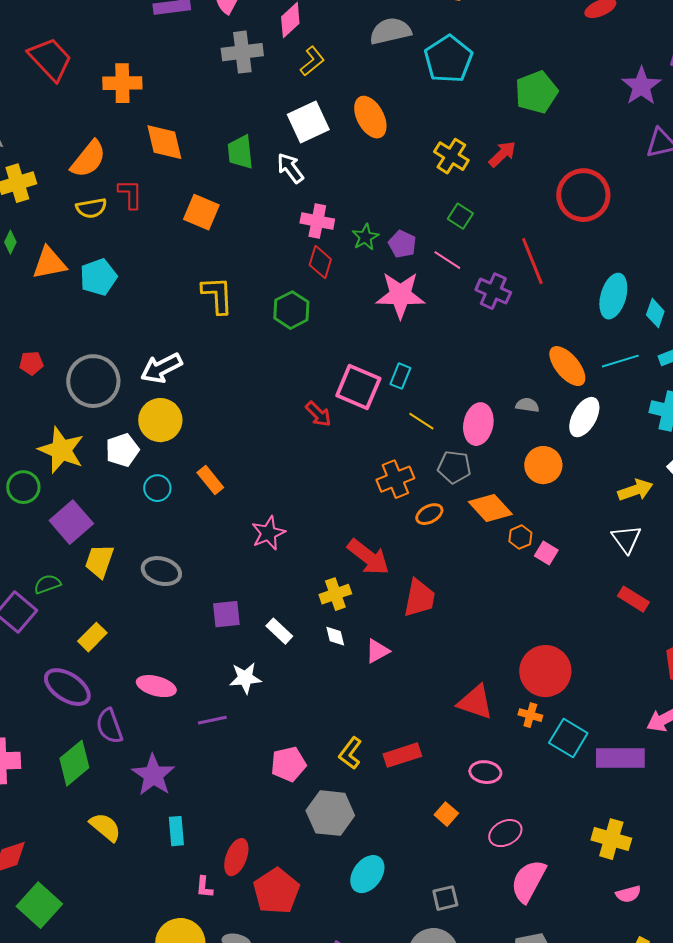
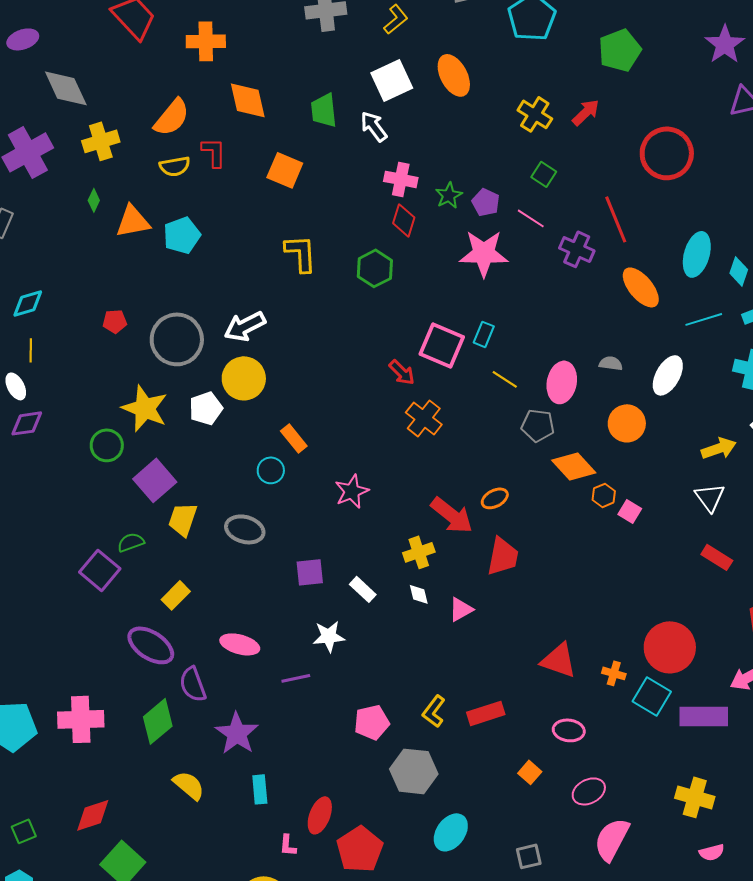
orange ellipse: (567, 366) -> (641, 287), moved
orange cross: (395, 479) -> (424, 418), moved, turned -30
cyan circle: (157, 488) -> (271, 470), moved
orange ellipse: (429, 514) -> (495, 498), moved
red circle: (545, 671) -> (670, 647), moved

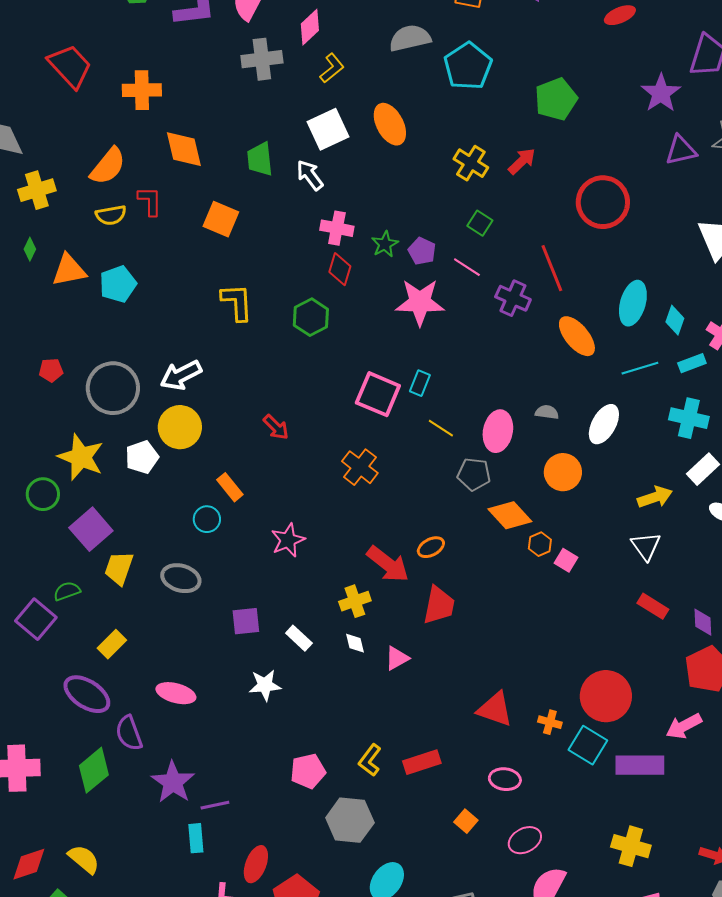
red arrow: (402, 372) -> (276, 427), moved
purple line: (296, 678) -> (215, 805), moved
yellow semicircle: (189, 785) -> (84, 859), moved

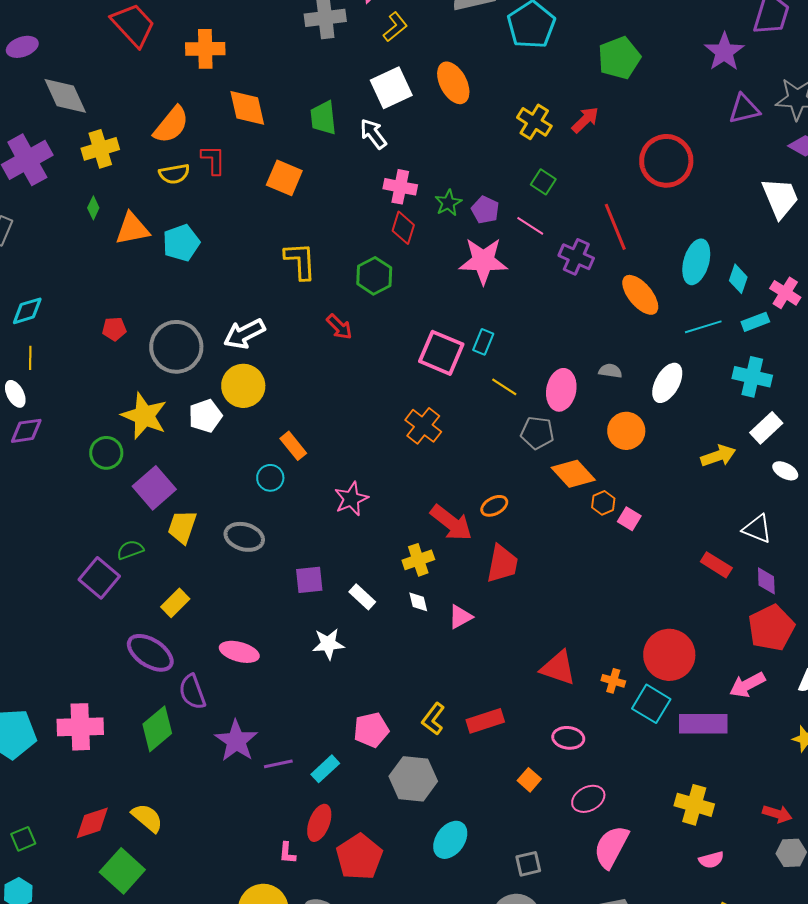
red arrow: (276, 427) -> (339, 327), moved
white triangle: (646, 546) -> (757, 529), moved, turned -32
cyan rectangle: (196, 838) -> (325, 769), moved, turned 52

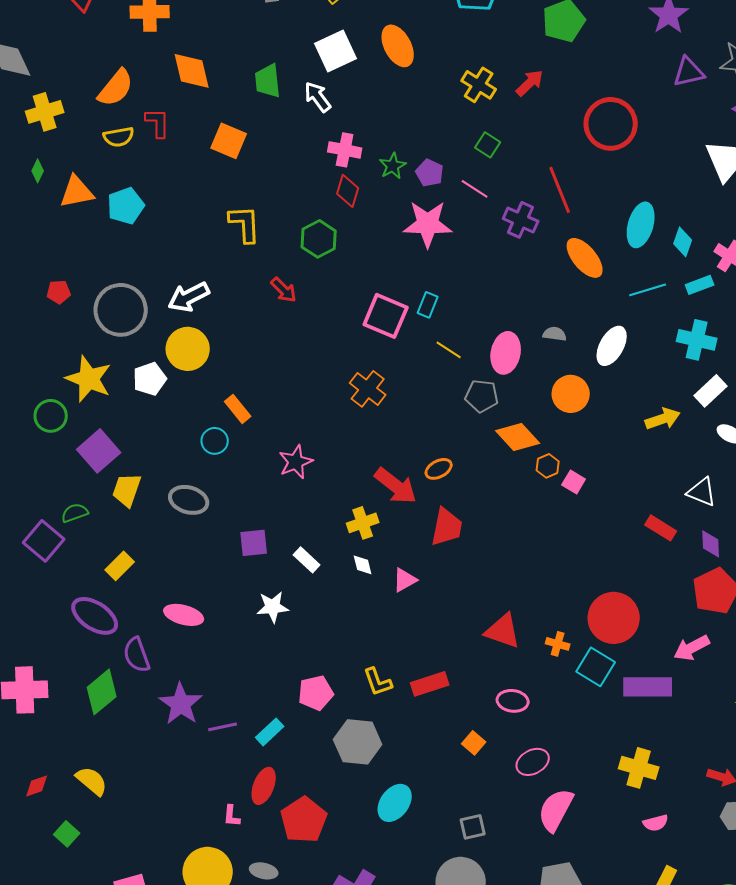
yellow L-shape: (433, 719) -> (378, 682), turned -56
red diamond: (92, 823) -> (37, 786), size x0.7
green square: (122, 871) -> (67, 834), size x0.6

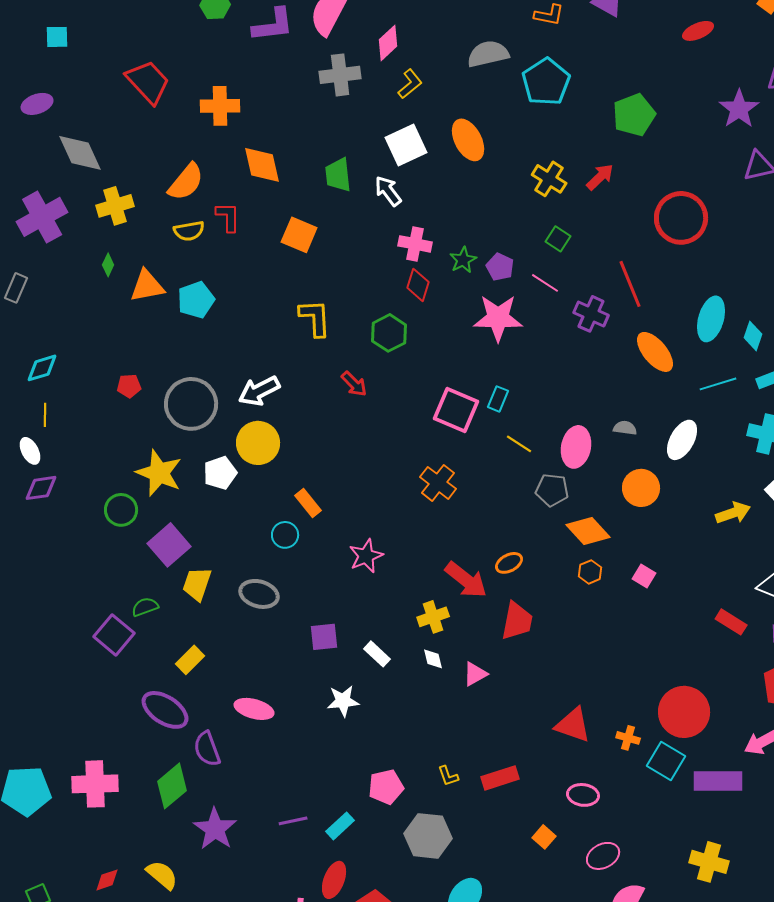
orange hexagon: (548, 466) -> (590, 572), moved
yellow L-shape: (378, 682) -> (448, 776), size x0.7
purple star: (181, 704) -> (215, 829), moved

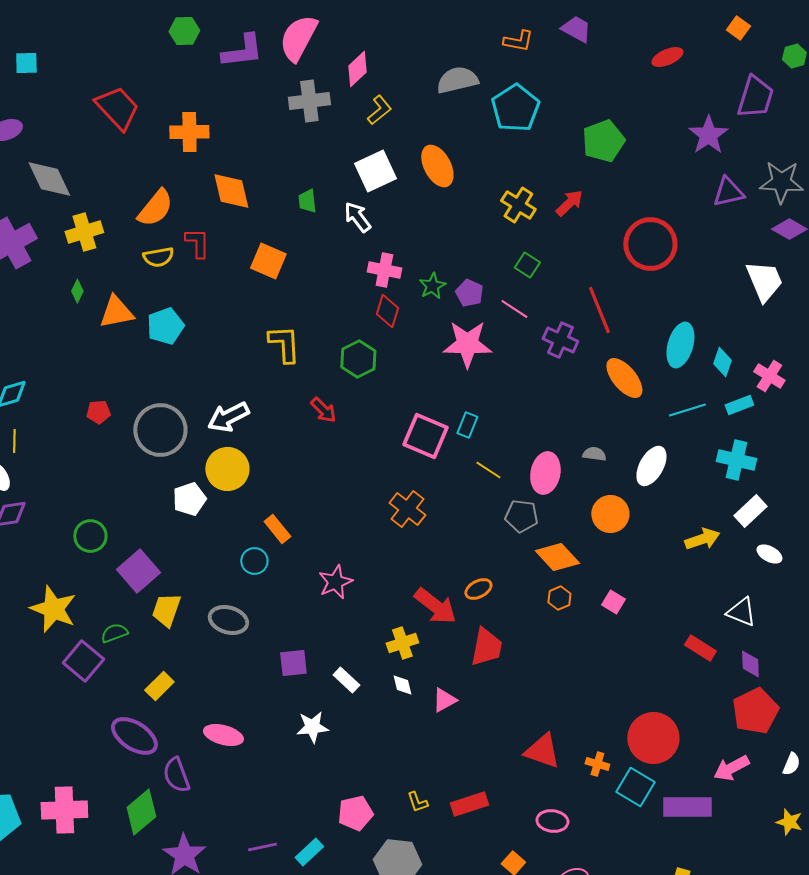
green trapezoid: (338, 175) -> (307, 201), size x0.7
yellow star: (159, 473) -> (53, 609), moved

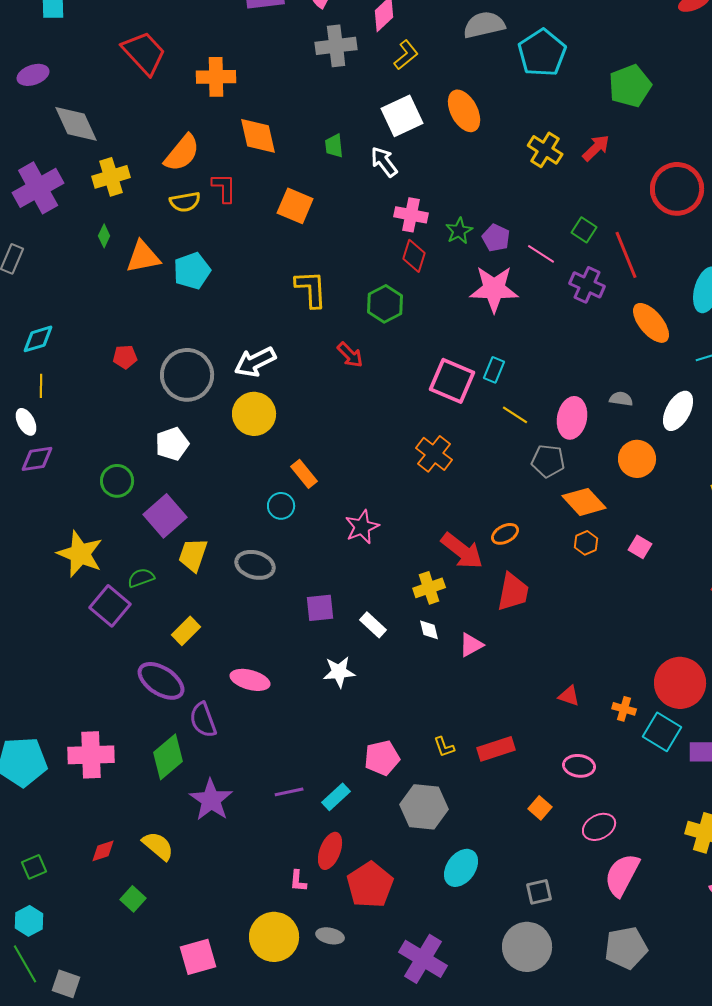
green square: (527, 265) -> (584, 230), moved
white pentagon: (189, 499) -> (172, 444), moved
red triangle: (542, 751) -> (569, 696), size x0.6

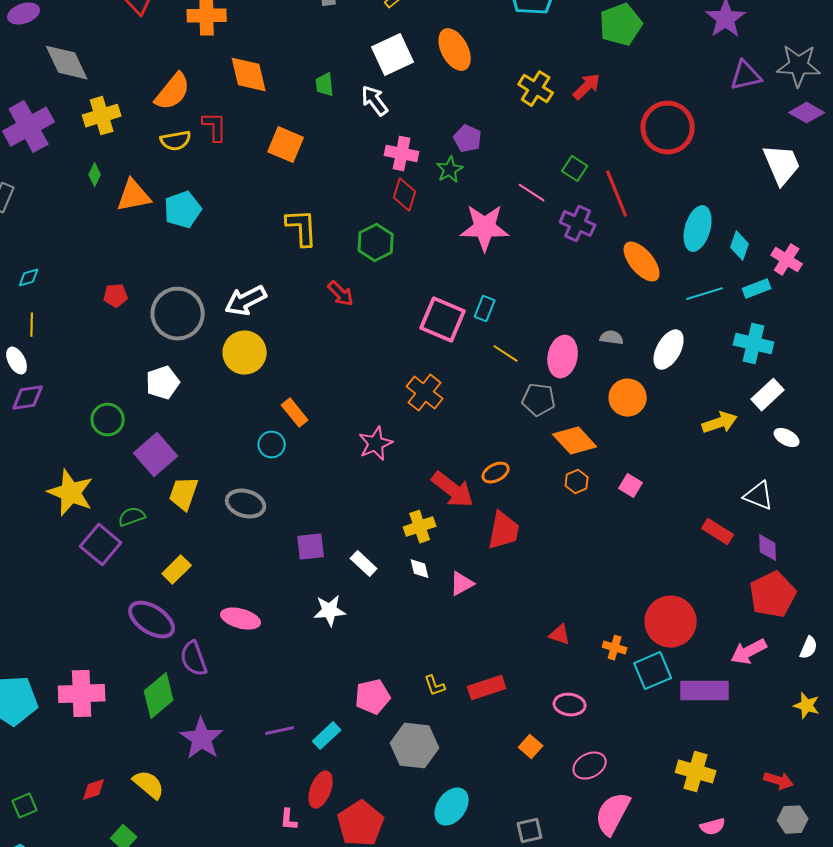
purple pentagon: (496, 238) -> (468, 139), moved
cyan diamond: (38, 339) -> (29, 278), size x0.7
pink star: (362, 527) -> (376, 444), moved
cyan square: (662, 732) -> (653, 671), turned 36

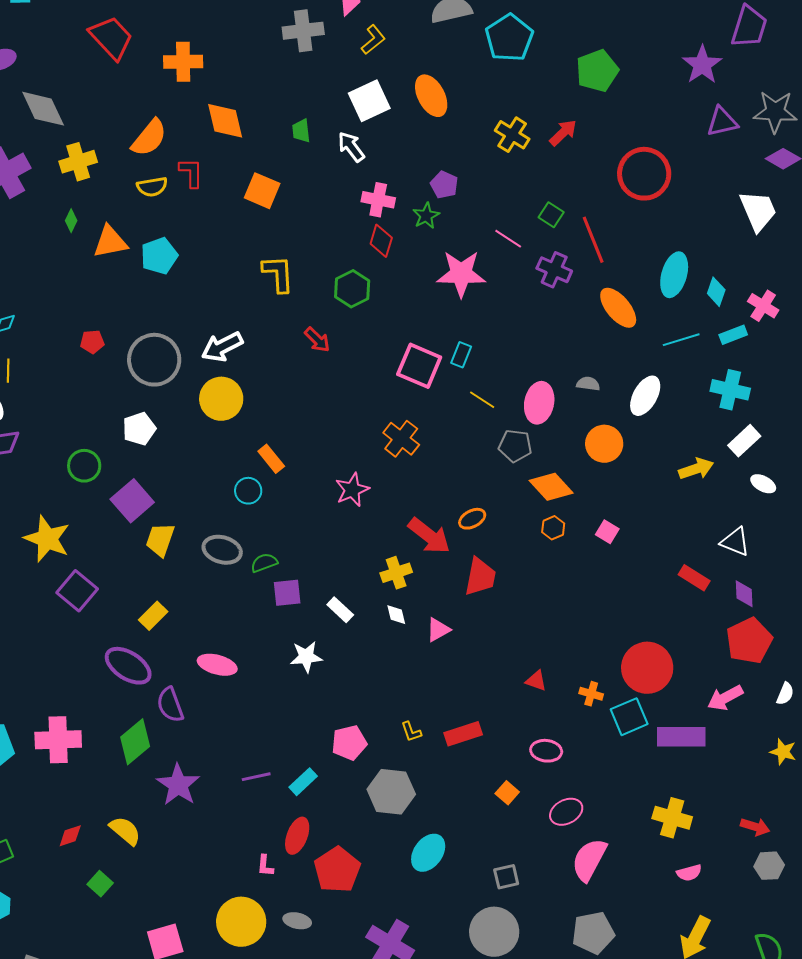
green semicircle: (132, 517) -> (264, 563), moved

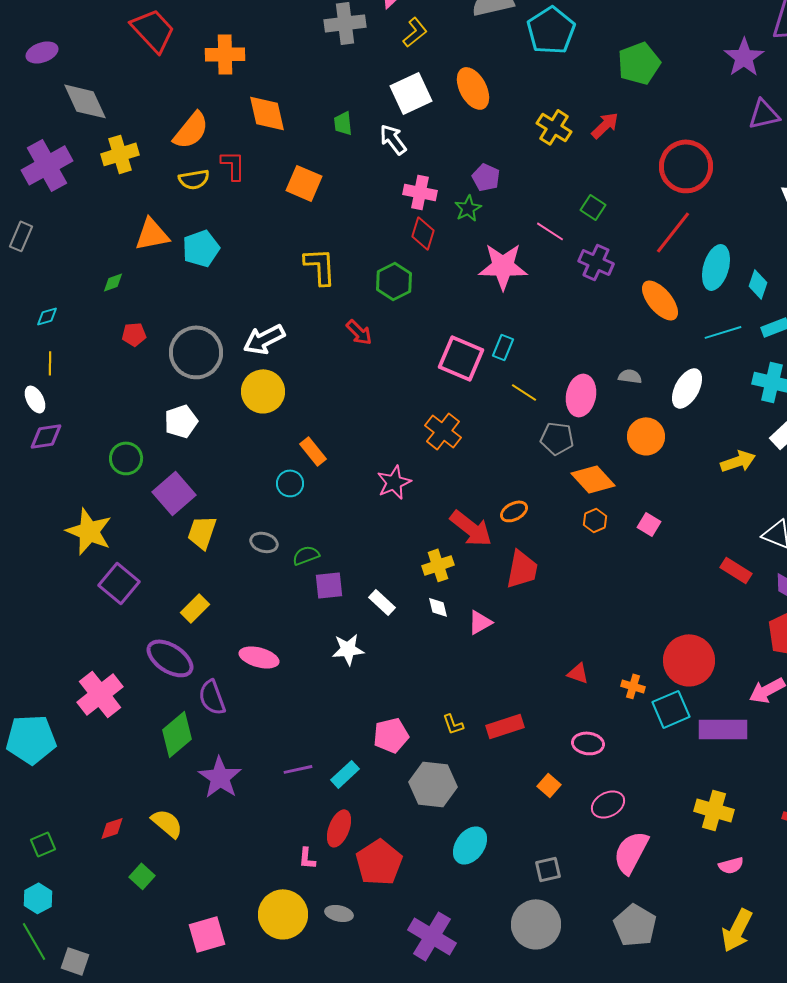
green diamond: (71, 221) -> (113, 282), moved, turned 45
red line: (593, 240) -> (673, 232), moved, turned 60
gray ellipse: (222, 550) -> (264, 542), size x0.7
pink cross: (58, 740) -> (100, 694), moved, turned -36
gray pentagon: (593, 933) -> (635, 925), turned -30

